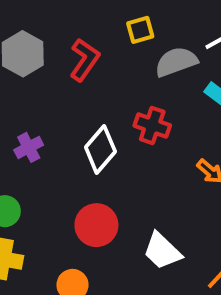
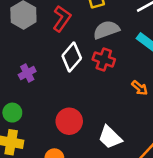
gray semicircle: (176, 62) -> (106, 30), moved
white diamond: (100, 149) -> (72, 57), moved

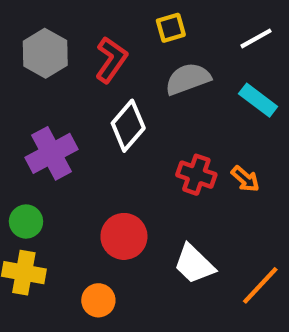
red cross: (104, 59) -> (196, 175), moved
purple cross: (27, 73) -> (52, 153), size x1.6

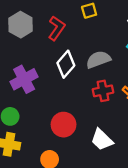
gray semicircle: (188, 79) -> (98, 60), moved
red cross: (196, 175) -> (103, 91), turned -30

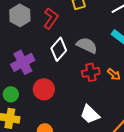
gray semicircle: (98, 60) -> (87, 45), turned 45
red circle: (64, 125) -> (44, 89), moved

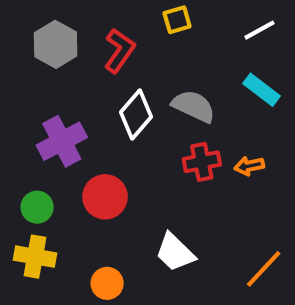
orange arrow: (114, 74) -> (249, 166), turned 128
white trapezoid: (90, 114) -> (175, 252), moved

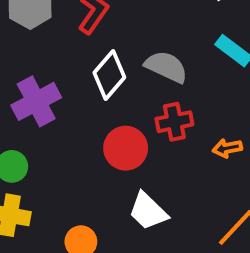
orange arrow: (249, 166) -> (227, 148), moved
red circle: (105, 197) -> (126, 148), moved

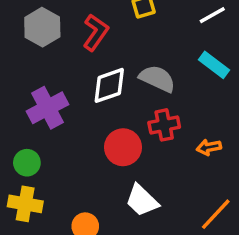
white diamond: (109, 75) -> (109, 85), turned 30

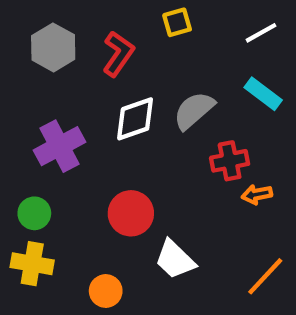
gray semicircle: (157, 79) -> (194, 110), turned -66
red cross: (164, 125) -> (230, 161), moved
red circle: (123, 147) -> (131, 213), moved

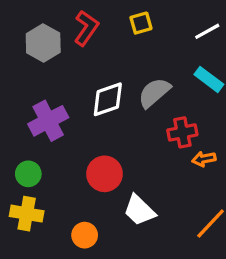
red L-shape: (118, 54) -> (86, 28), moved

